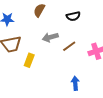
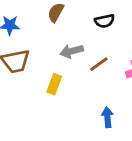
yellow rectangle: (29, 60) -> (54, 84), moved

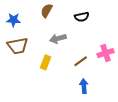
brown line: (99, 64) -> (81, 61), moved

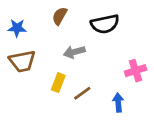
black semicircle: (82, 17) -> (105, 24), size x1.5
brown line: (81, 61) -> (82, 93), moved
blue arrow: (84, 86) -> (118, 103), moved

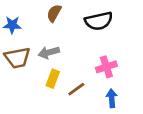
gray arrow: (74, 52) -> (49, 52), moved
pink cross: (136, 71) -> (106, 67), moved

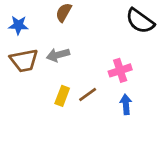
black semicircle: (99, 21) -> (140, 21), moved, turned 48
yellow rectangle: (53, 79) -> (62, 96), moved

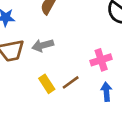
yellow rectangle: (62, 96) -> (47, 84), turned -54

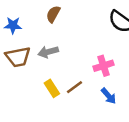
blue arrow: (106, 92) -> (109, 96), turned 144

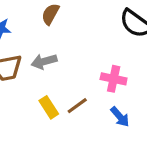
pink cross: (104, 66) -> (114, 79), turned 30

